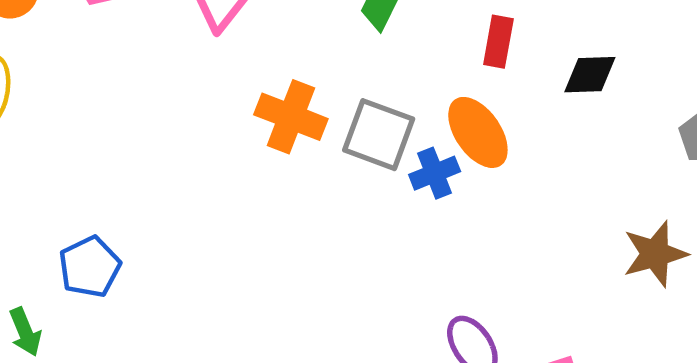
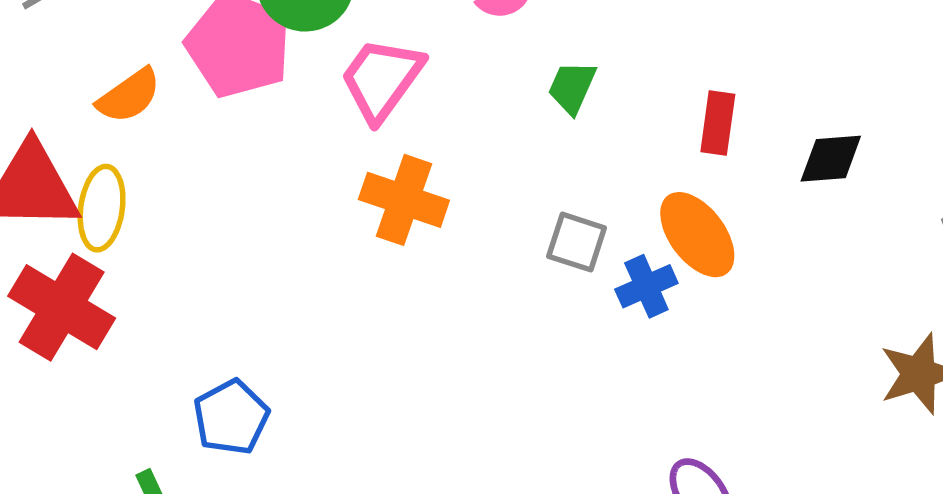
orange cross: (291, 117) -> (404, 200), moved
gray square: (379, 135) -> (577, 242), size x0.7

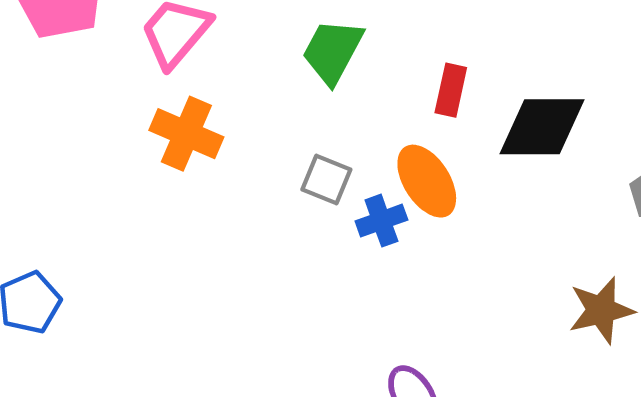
green trapezoid: (572, 87) -> (333, 51), size x1.5
black diamond: (831, 159) -> (542, 127), size x1.6

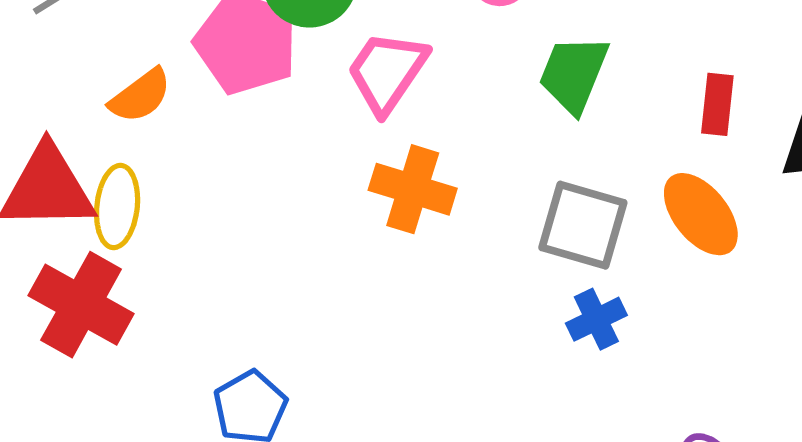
gray square: (326, 180) -> (583, 225), size x1.5
blue cross: (381, 221) -> (596, 319), moved

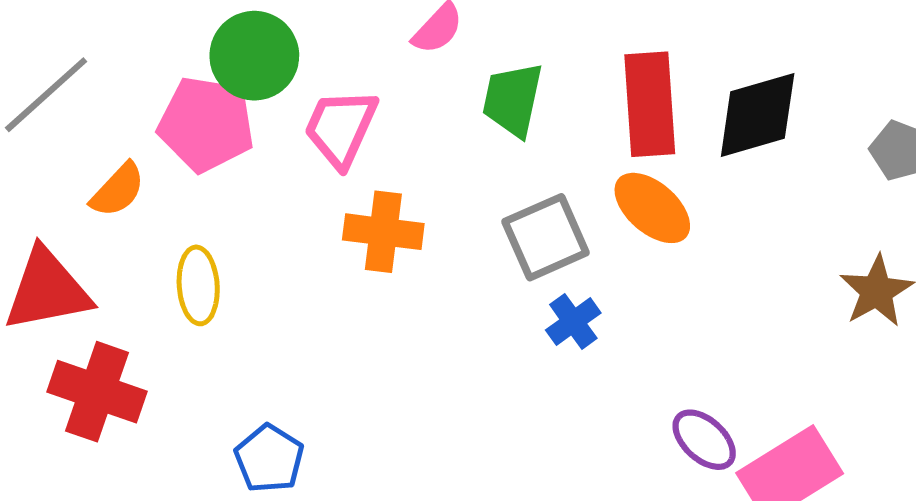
red rectangle: (717, 104) -> (650, 104), size x1.8
yellow ellipse: (117, 207) -> (198, 285), moved
gray square: (583, 225) -> (546, 237), turned -30

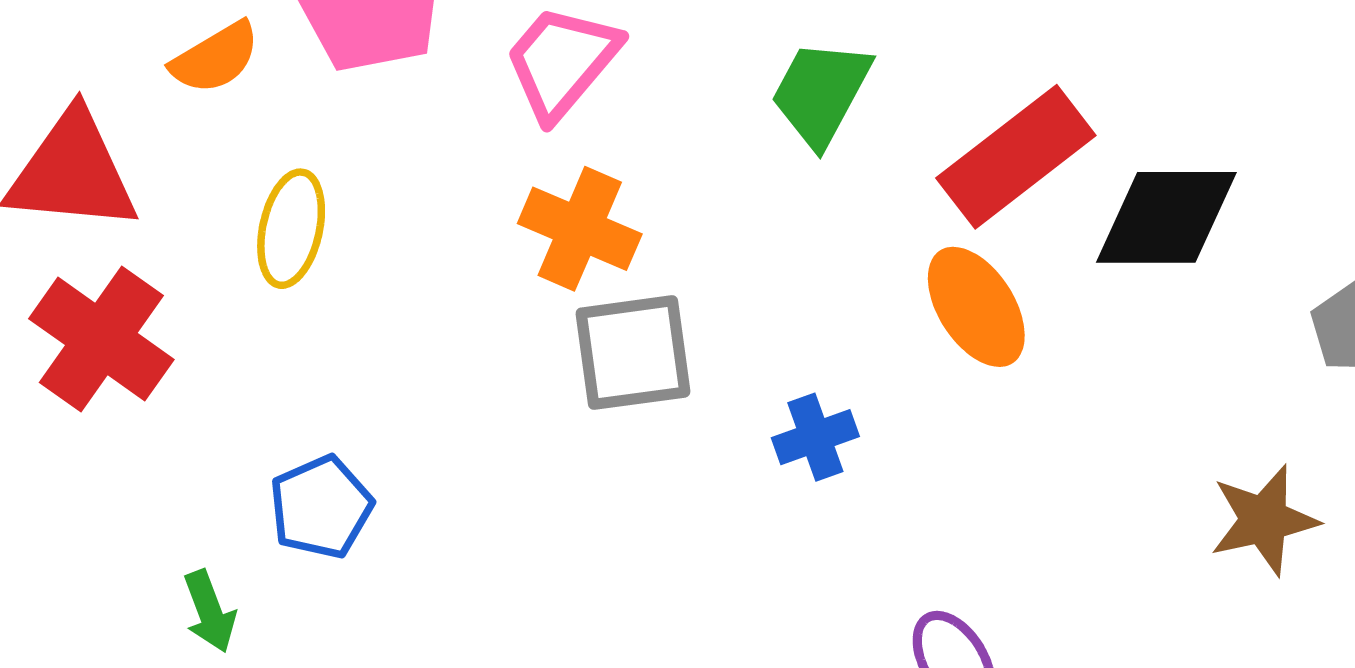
red rectangle: (650, 104) -> (1016, 157), turned 40
gray square: (546, 237) -> (633, 353), moved

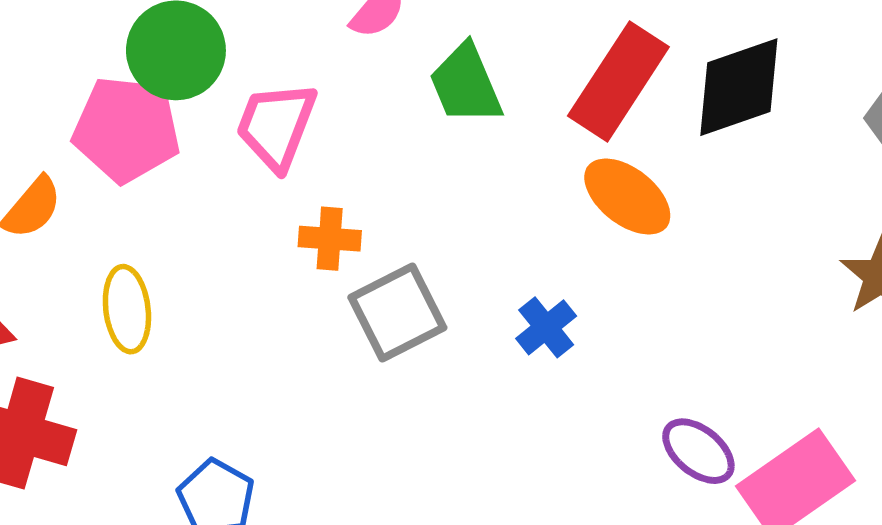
green trapezoid: (821, 93) -> (466, 84), turned -32
orange cross: (580, 229) -> (330, 239), size x0.7

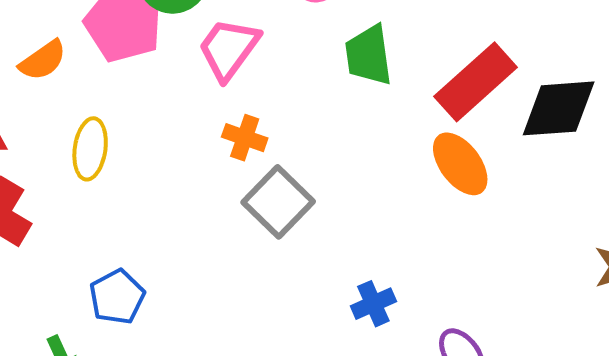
gray square: (397, 313) -> (278, 202), turned -34
blue cross: (546, 327) -> (373, 304), moved

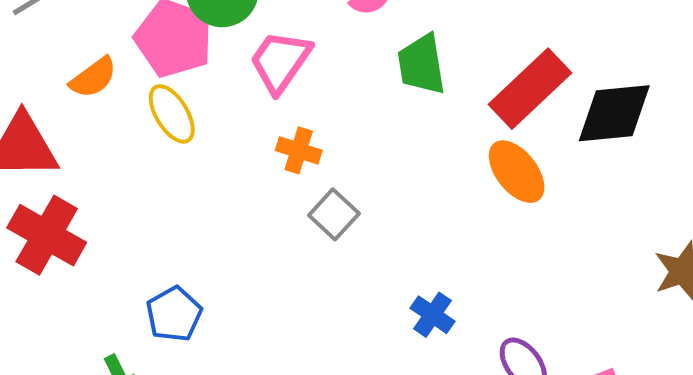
yellow ellipse: (90, 149) -> (172, 114), moved, turned -38
gray square: (278, 202) -> (334, 214), size x0.7
blue cross: (373, 304) -> (433, 315), turned -30

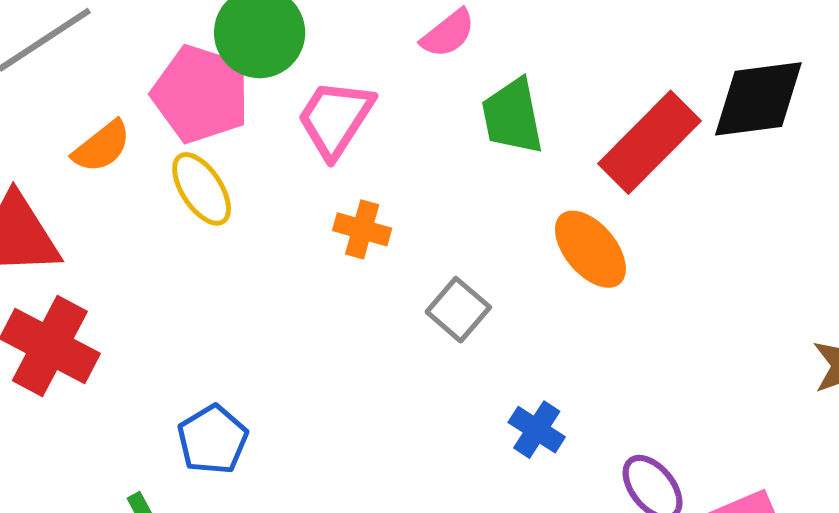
black diamond: (614, 113) -> (758, 99), moved
orange ellipse: (517, 172) -> (590, 249), moved
gray square: (334, 214) -> (458, 310), moved

